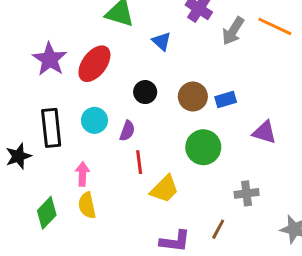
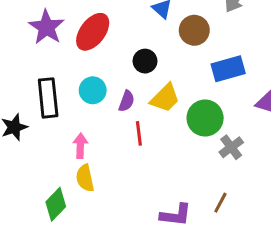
brown circle: (193, 97) -> (194, 30), moved
blue rectangle: (226, 99) -> (228, 69), size x1.5
yellow trapezoid: (165, 189) -> (165, 98), moved
gray cross: (247, 193) -> (231, 147), moved, turned -30
green diamond: (47, 213) -> (56, 204), moved

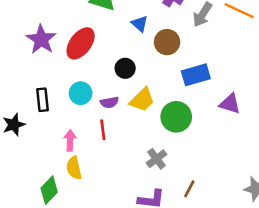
black rectangle: (48, 98) -> (43, 100), size x0.7
purple semicircle: (127, 101) -> (109, 102), turned 60
red line: (139, 133) -> (103, 130), moved
gray cross: (231, 147) -> (157, 159), moved

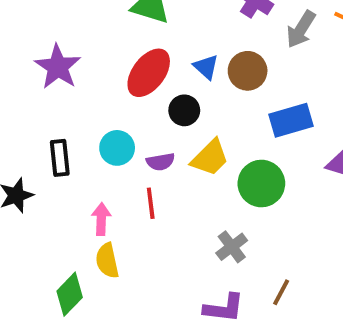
blue triangle: (140, 24) -> (206, 67), moved
red ellipse: (81, 43) -> (149, 73), moved

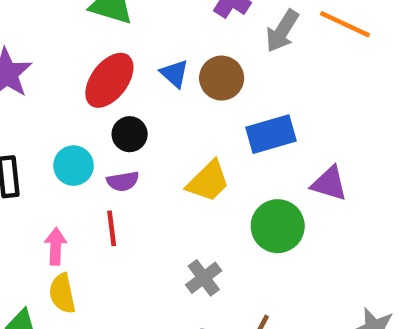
black circle: (184, 110) -> (130, 134), moved
yellow trapezoid: (210, 158) -> (208, 181), moved
green circle: (261, 184) -> (278, 226), moved

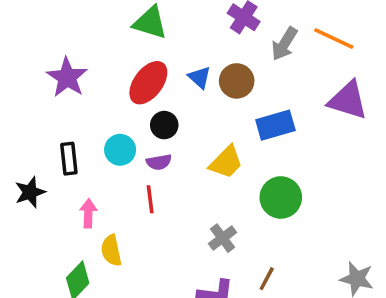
purple triangle: (329, 184) -> (348, 100), moved, size x1.4
pink arrow: (56, 246) -> (88, 213), moved

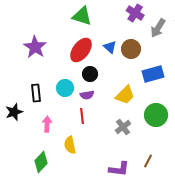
gray cross: (223, 238) -> (123, 127), moved
yellow semicircle: (111, 250) -> (70, 145), moved

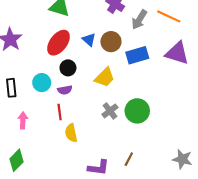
blue rectangle: (153, 74) -> (137, 55), moved
yellow trapezoid: (125, 95) -> (105, 77), moved
gray cross: (123, 127) -> (110, 111), moved
yellow semicircle: (70, 145) -> (71, 133), moved

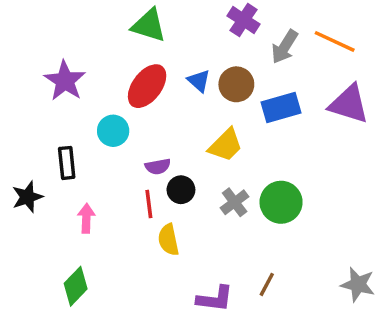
black circle: (68, 68) -> (181, 190), moved
cyan circle: (42, 83) -> (113, 131), moved

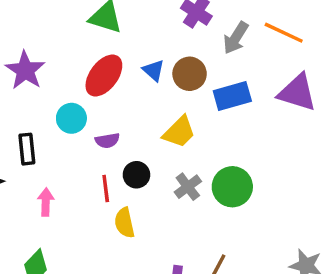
purple semicircle: (158, 167) -> (107, 141), moved

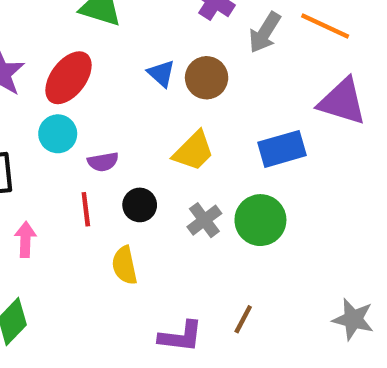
red ellipse: (104, 75) -> (69, 78), moved
blue rectangle: (232, 96) -> (282, 149), moved
red line: (106, 188) -> (86, 209), moved

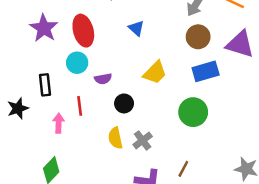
red ellipse: (69, 78) -> (83, 31), turned -52
brown circle: (207, 78) -> (198, 37), moved
red line: (86, 209) -> (80, 106), moved
gray cross: (204, 220) -> (143, 140), moved

